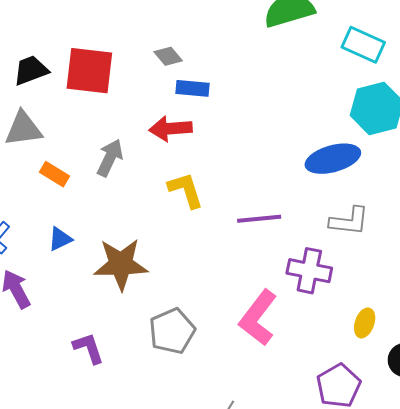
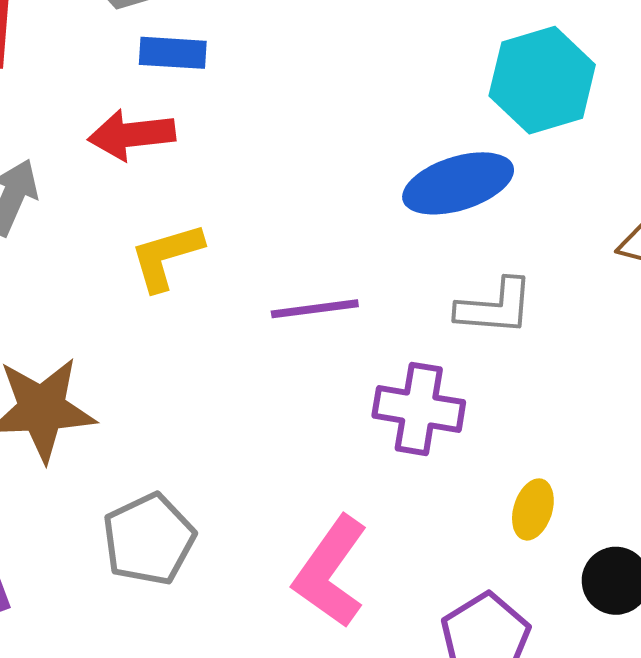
yellow L-shape: (186, 190) -> (166, 257), turned -87
pink L-shape: (258, 318) -> (330, 572), moved

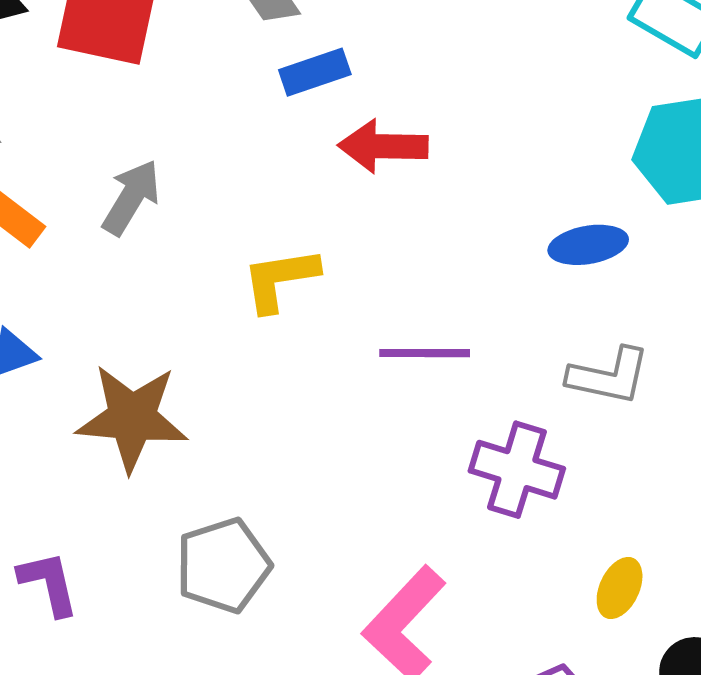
blue rectangle: (173, 53) -> (315, 72), turned -30
red arrow: (132, 135) -> (383, 146), moved
blue ellipse: (458, 183) -> (588, 245), size x0.7

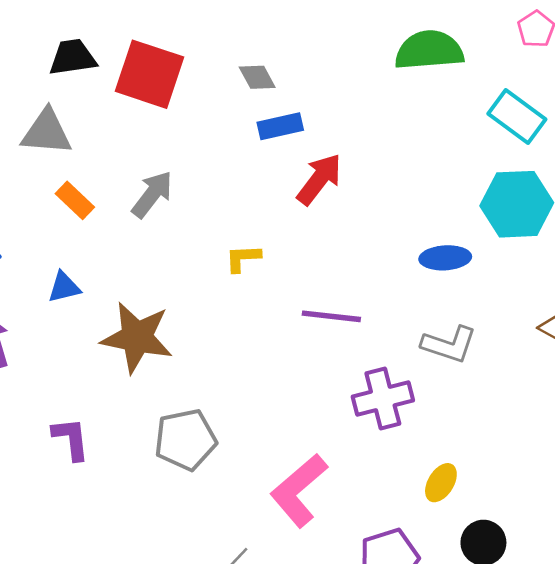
red arrow: (383, 146) -> (319, 179), turned 120
yellow L-shape: (280, 279) -> (243, 258), size x0.7
purple cross: (517, 470) -> (383, 399), turned -38

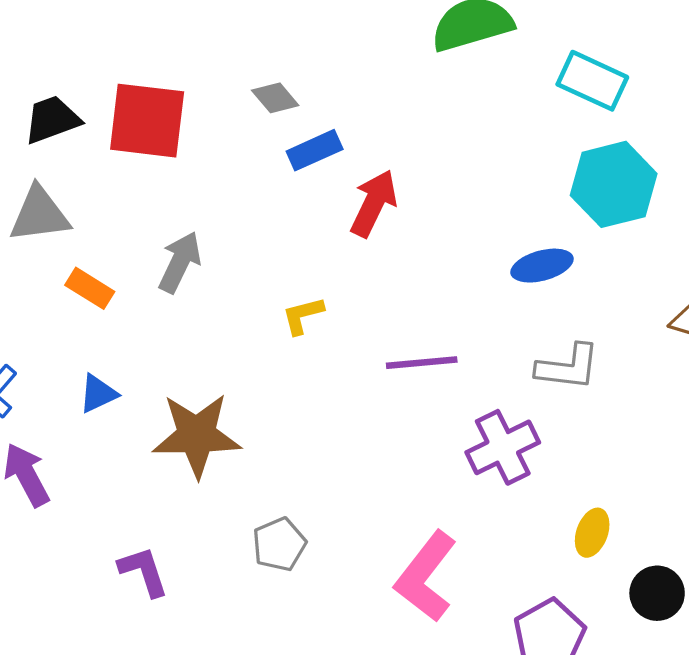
gray pentagon: (185, 440) -> (279, 544), size x0.7

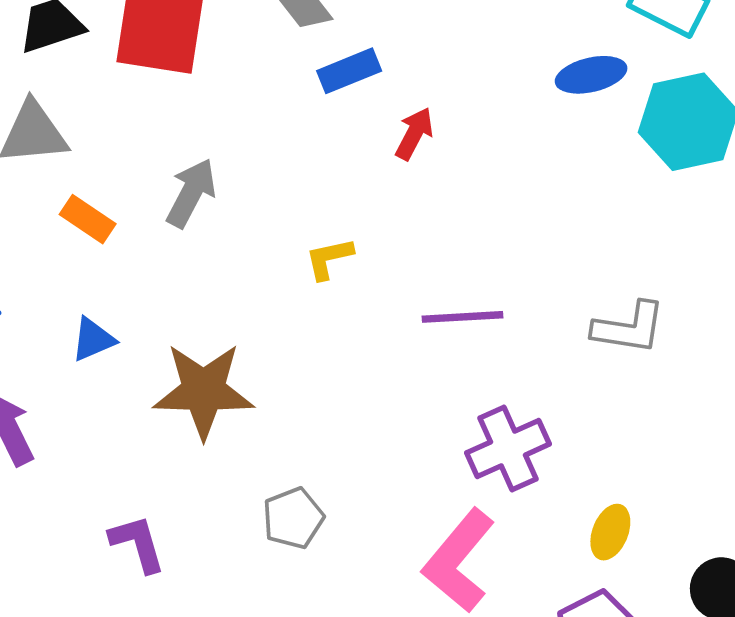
red arrow: (374, 203) -> (414, 134), size x0.7
blue ellipse: (542, 266) -> (591, 75), moved
purple cross: (503, 447) -> (508, 448), moved
yellow ellipse: (592, 533) -> (610, 532), moved

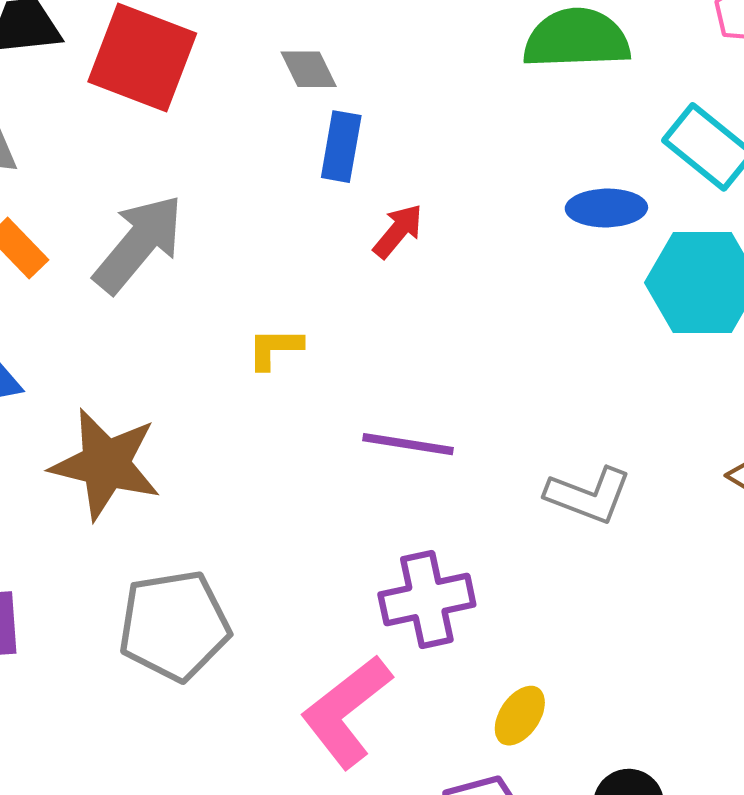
blue rectangle: (349, 71) -> (341, 147), turned -70
gray arrow: (191, 193) -> (139, 244), size x1.4
gray pentagon: (293, 518) -> (174, 626), size x1.6

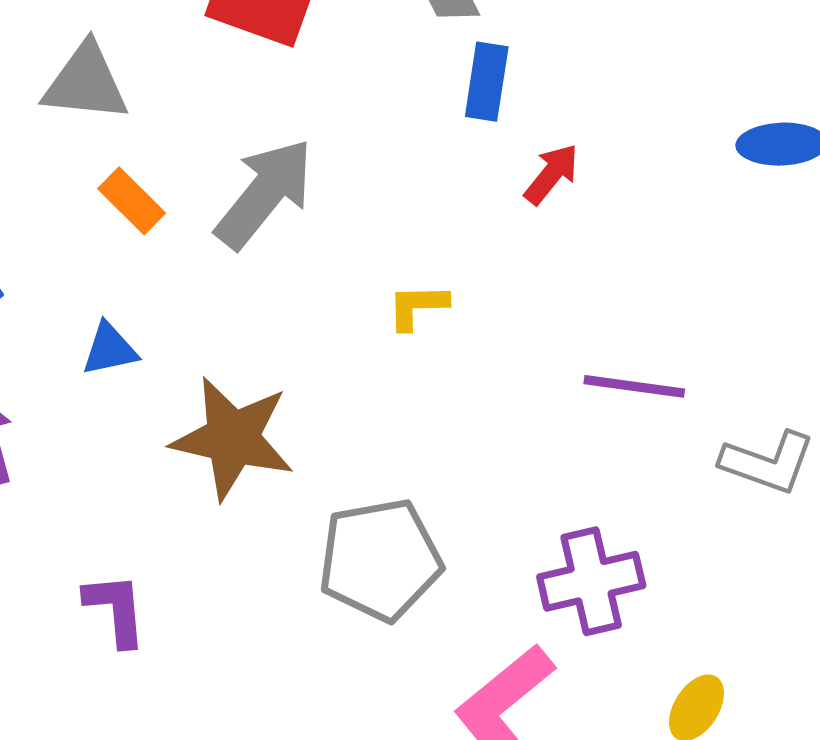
purple line: (408, 444) -> (634, 386), moved
gray pentagon: (174, 626) -> (380, 560), moved

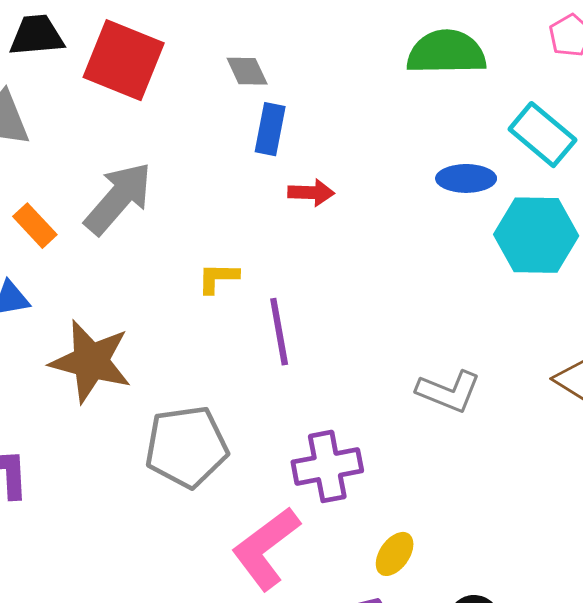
red arrow: (551, 174) -> (311, 193), turned 51
orange rectangle: (132, 201) -> (35, 226), moved
purple line: (634, 386) -> (279, 332), moved, turned 70

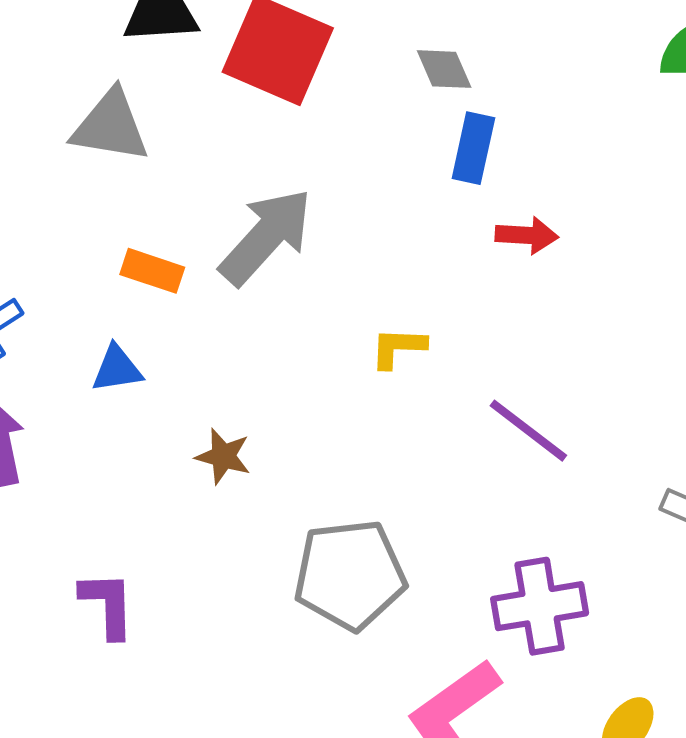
orange rectangle: (35, 226) -> (152, 271), turned -30
purple line: (279, 332) -> (528, 431), moved, turned -44
brown star: (91, 361) -> (223, 456), size x0.5

